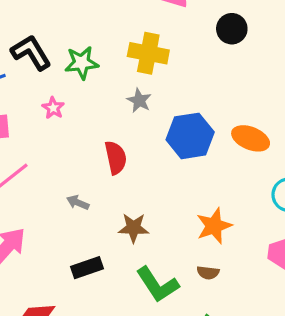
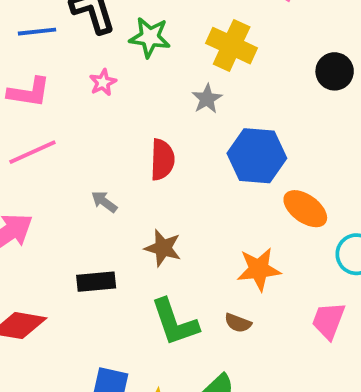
black circle: (232, 29) -> (335, 71), moved
orange ellipse: (251, 138) -> (305, 209), moved

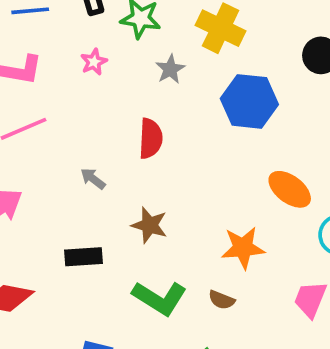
gray star: (207, 99) -> (170, 69), moved
blue hexagon: (257, 156) -> (249, 101), moved
green L-shape: (175, 322) -> (160, 298), turned -40

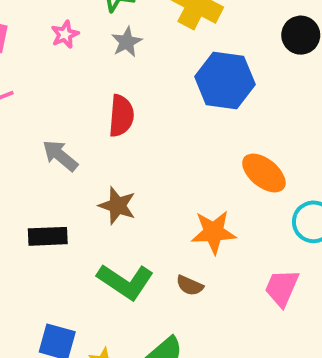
gray star: (170, 69) -> (127, 42), moved
gray arrow: (93, 179) -> (60, 156), size x1.4

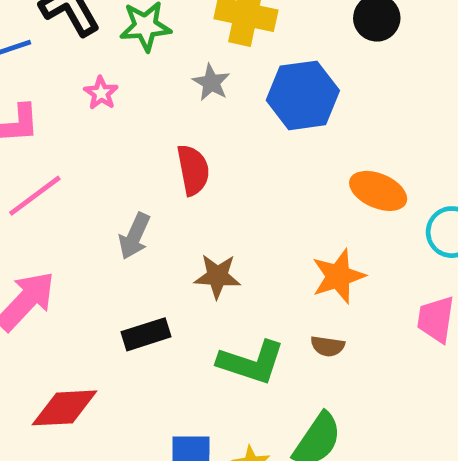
gray star: (127, 42) -> (211, 82), moved
gray arrow: (60, 156) -> (134, 236), turned -90

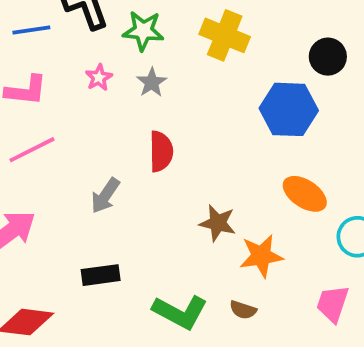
gray star: (211, 82) -> (152, 83), moved
blue hexagon: (303, 95) -> (289, 109), moved
brown star: (217, 276) -> (218, 223), moved

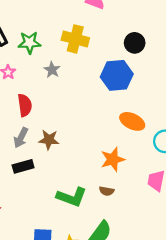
gray star: (152, 83) -> (52, 70), moved
red semicircle: (161, 151) -> (25, 105), moved
brown star: (218, 223) -> (49, 140), moved
black rectangle: (101, 275) -> (23, 166), moved

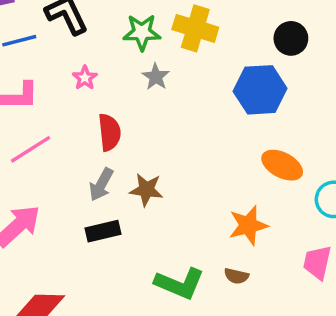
green star: (29, 43) -> (142, 32), moved

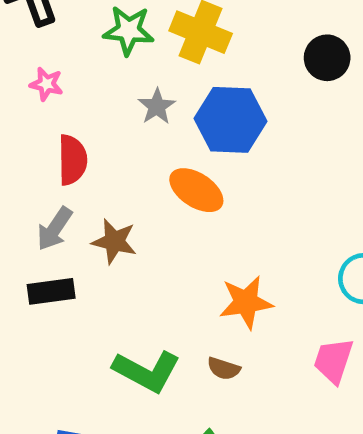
gray star: (156, 77) -> (157, 106), moved
pink star: (85, 78) -> (46, 84), turned -30
blue hexagon: (260, 90) -> (231, 120), moved
orange ellipse: (282, 165) -> (196, 190), moved

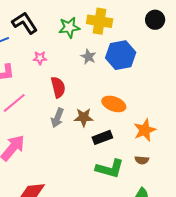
orange ellipse: (196, 190) -> (114, 104), moved
black rectangle: (51, 291) -> (102, 137), moved

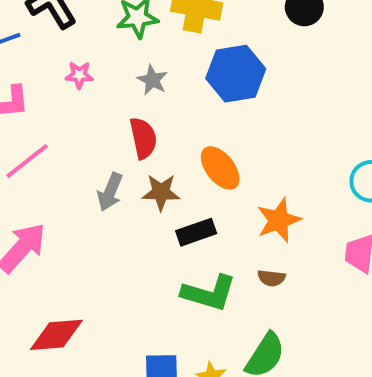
gray star: (88, 57) -> (152, 80), moved
red semicircle: (58, 87) -> (143, 138), moved
orange ellipse: (114, 104) -> (220, 168), turned 30

